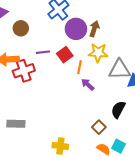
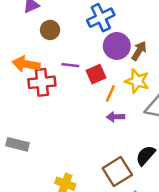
purple arrow: (88, 85) -> (116, 117), turned -56
brown square: (99, 127) -> (117, 171), size x1.6

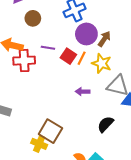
red square: (96, 74) -> (68, 56), turned -35
orange line: (110, 93) -> (82, 58), moved
brown square: (117, 171) -> (50, 131), moved, turned -30

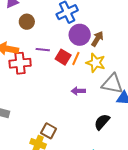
brown square: (50, 131) -> (49, 131), size x0.7

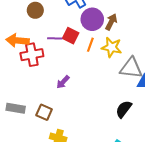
red square: (63, 57) -> (71, 36), moved
purple arrow: (78, 91) -> (63, 82), moved, turned -40
brown square: (49, 131) -> (44, 112), moved

